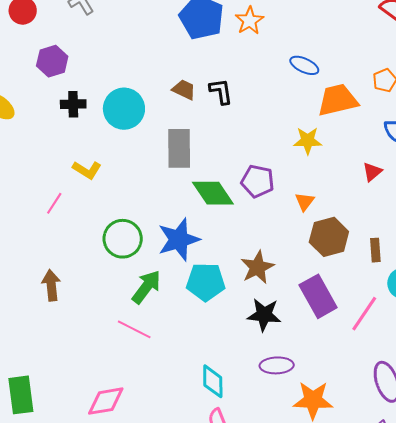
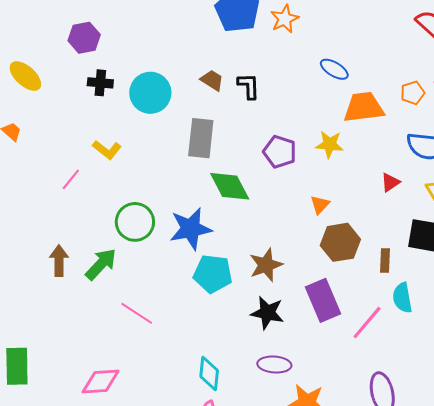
purple pentagon: (258, 181) -> (280, 152), moved
green arrow: (146, 287) -> (101, 264), moved

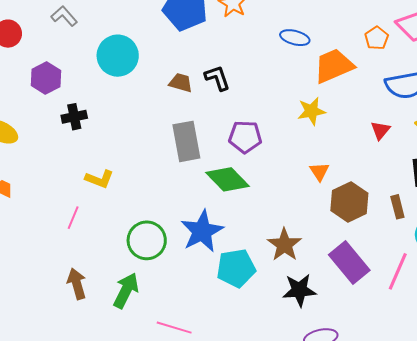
cyan circle: (150, 93) -> (118, 56), moved
purple pentagon: (280, 152) -> (245, 137), moved
brown arrow: (59, 261) -> (77, 284), moved

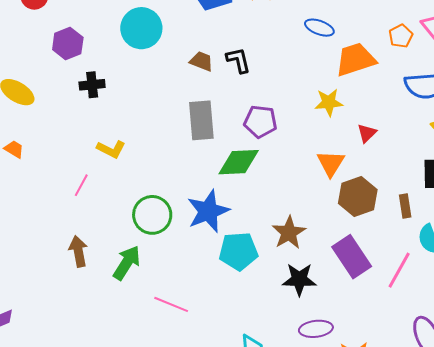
red triangle: (380, 130) -> (367, 133), moved
orange triangle: (319, 172) -> (331, 163), size x1.4
green diamond: (228, 179) -> (239, 162), turned -54

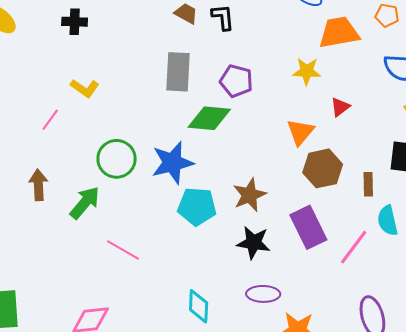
orange pentagon: (401, 36) -> (387, 15), turned 30

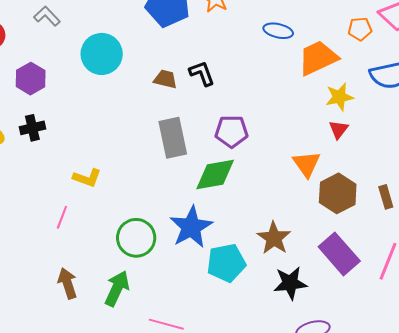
black cross: (75, 22) -> (32, 128), moved
yellow star: (307, 71) -> (339, 97), moved

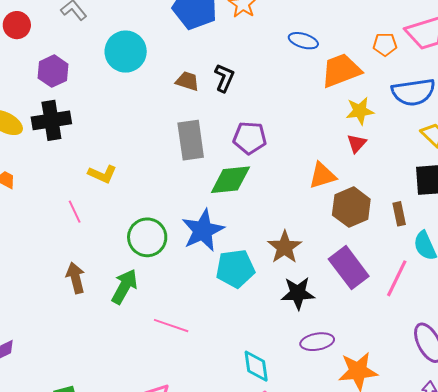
black L-shape: (202, 73) -> (224, 78), turned 40
black cross: (32, 128) -> (51, 120), size x1.5
orange triangle: (307, 164) -> (322, 176), turned 44
pink line: (62, 217) -> (75, 212), turned -50

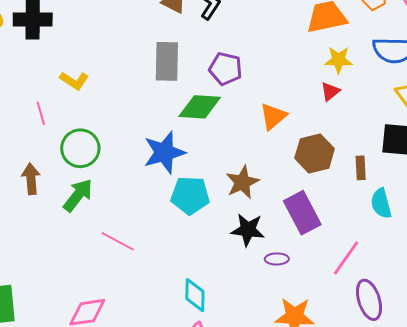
orange triangle: (322, 176) -> (273, 116), moved, turned -32
green circle: (147, 237) -> (80, 148), moved
pink line: (397, 278) -> (346, 258), moved
purple ellipse: (317, 342) -> (277, 259), moved, size x0.7

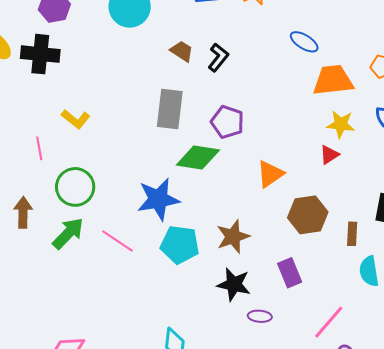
purple rectangle: (302, 213) -> (290, 273), size x0.7
pink line: (118, 241) -> (118, 241), moved

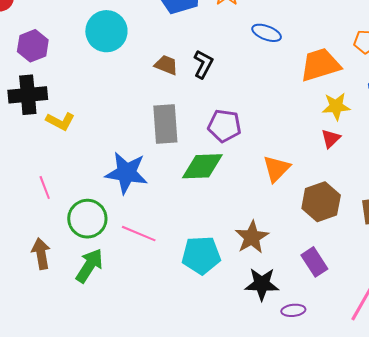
blue ellipse: (304, 42) -> (267, 33), moved
yellow L-shape: (76, 119) -> (60, 121), moved
blue star: (158, 199) -> (126, 173), moved, turned 30
pink line: (118, 241) -> (139, 234), moved

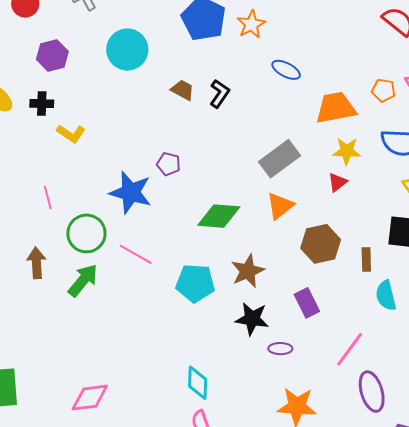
black cross: (28, 95) -> (42, 104), size x0.6
gray rectangle: (165, 124) -> (280, 159), moved, turned 51
purple pentagon: (224, 126) -> (169, 164), moved, size x0.7
green diamond: (202, 166) -> (219, 216), moved

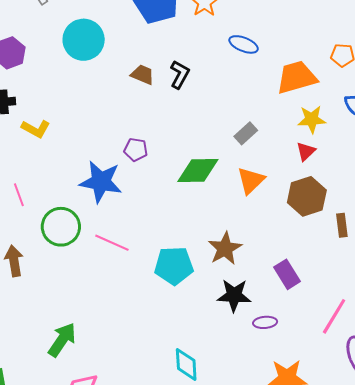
gray rectangle: (280, 159) -> (246, 133), size x0.6
green diamond: (219, 216) -> (198, 171), moved
brown hexagon: (321, 244) -> (307, 196), moved
green arrow: (83, 280) -> (62, 340), moved

